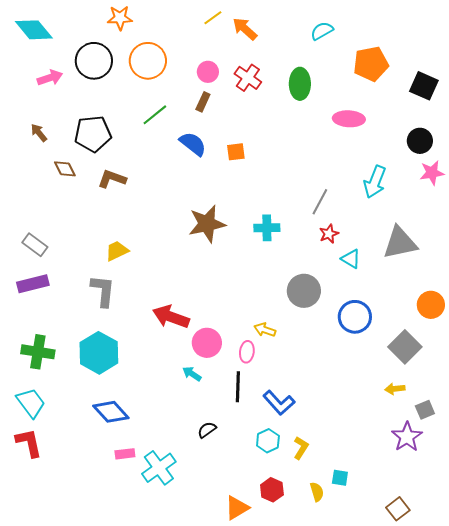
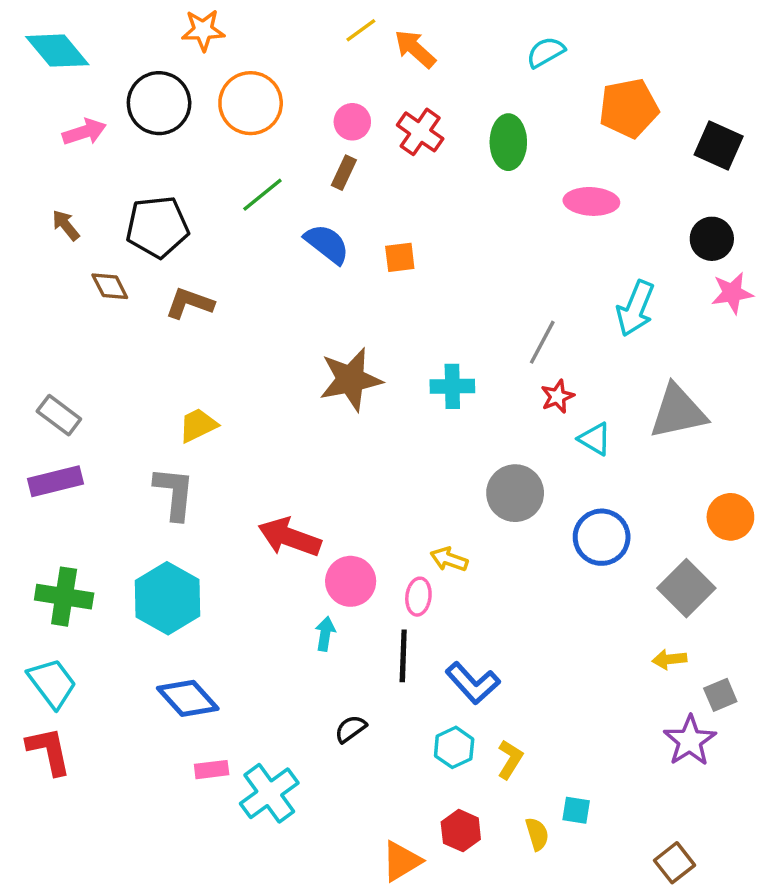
cyan arrow: (192, 374) -> (325, 634), turned 66

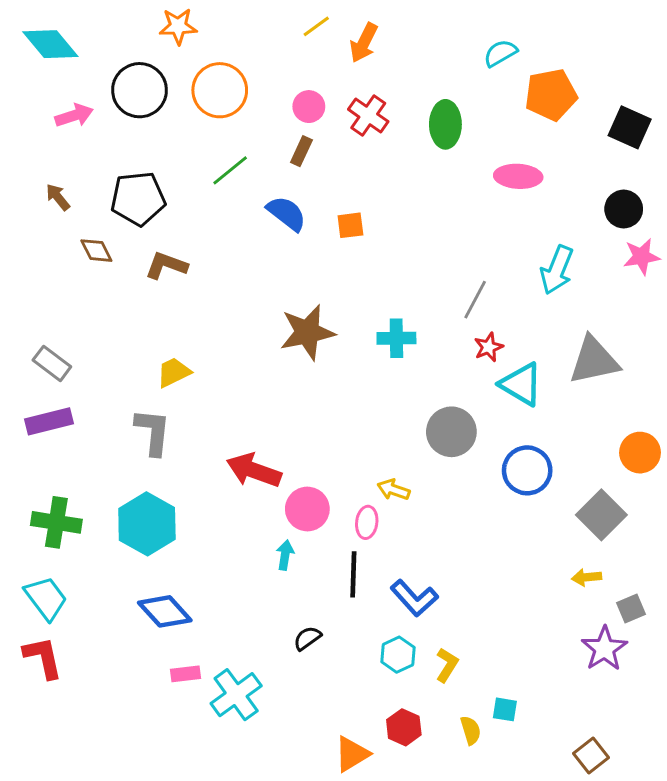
orange arrow: (415, 49) -> (364, 43), turned -105
cyan semicircle: (546, 52) -> (500, 53), moved
cyan triangle: (595, 439) -> (521, 384), size x1.5

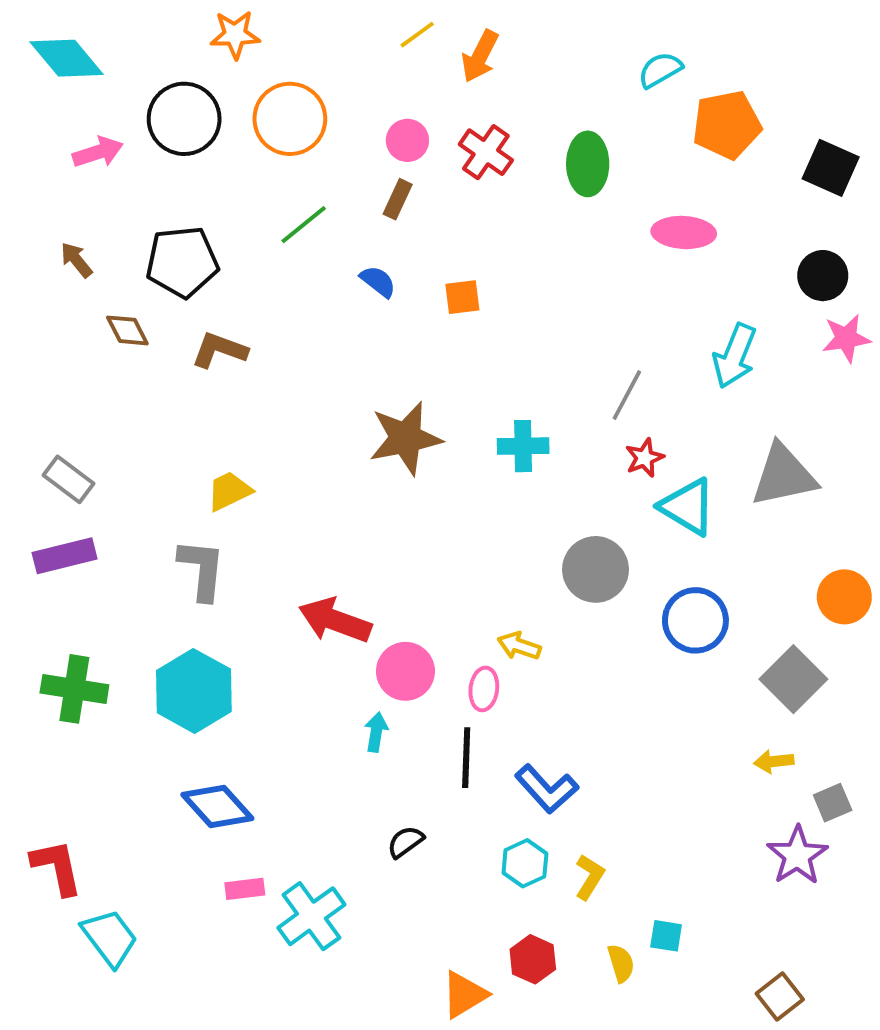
blue semicircle: (287, 213) -> (378, 281), size x0.7
cyan trapezoid: (46, 598) -> (110, 938), moved

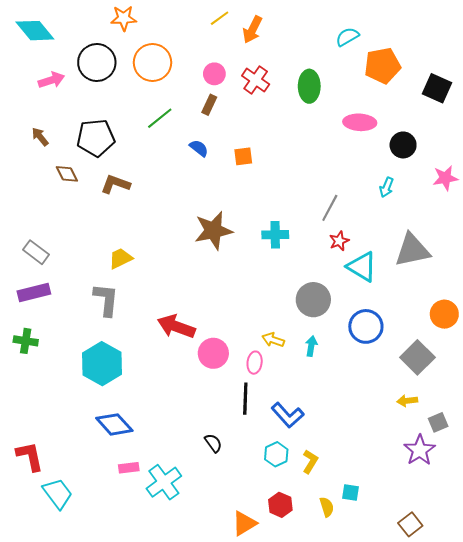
black circle: (823, 276) -> (403, 145), moved
cyan arrow: (735, 356) -> (387, 187), size x0.6
green cross: (74, 689) -> (26, 341), moved, size x0.7
cyan arrow: (376, 732) -> (311, 346), moved
black semicircle: (405, 842) -> (213, 443), turned 90

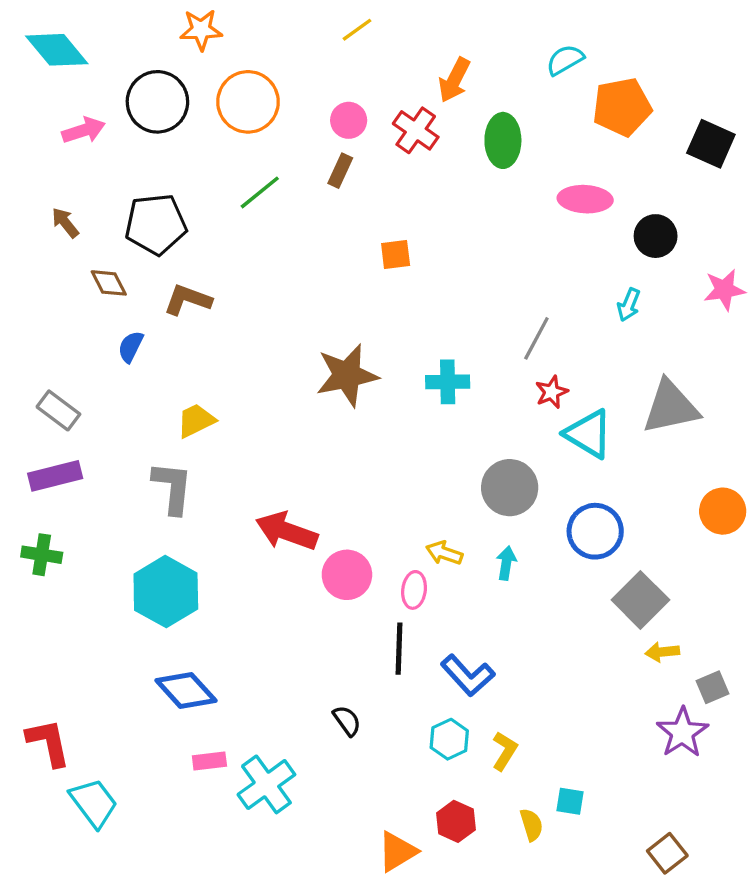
orange arrow: (253, 30) -> (454, 80), moved
blue semicircle: (199, 148) -> (131, 347), moved, turned -102
gray square: (417, 357) -> (640, 600), moved

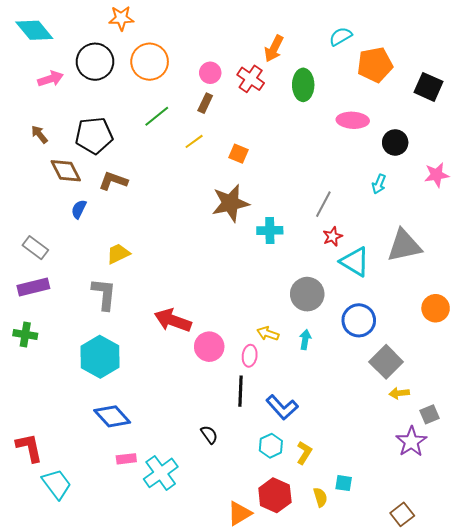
yellow line: (357, 30) -> (194, 141), moved
orange square: (396, 254) -> (239, 154), turned 30
brown diamond: (109, 283) -> (66, 171), size x1.4
brown star: (347, 375) -> (230, 203), moved
red hexagon: (456, 821) -> (275, 495), size x1.4

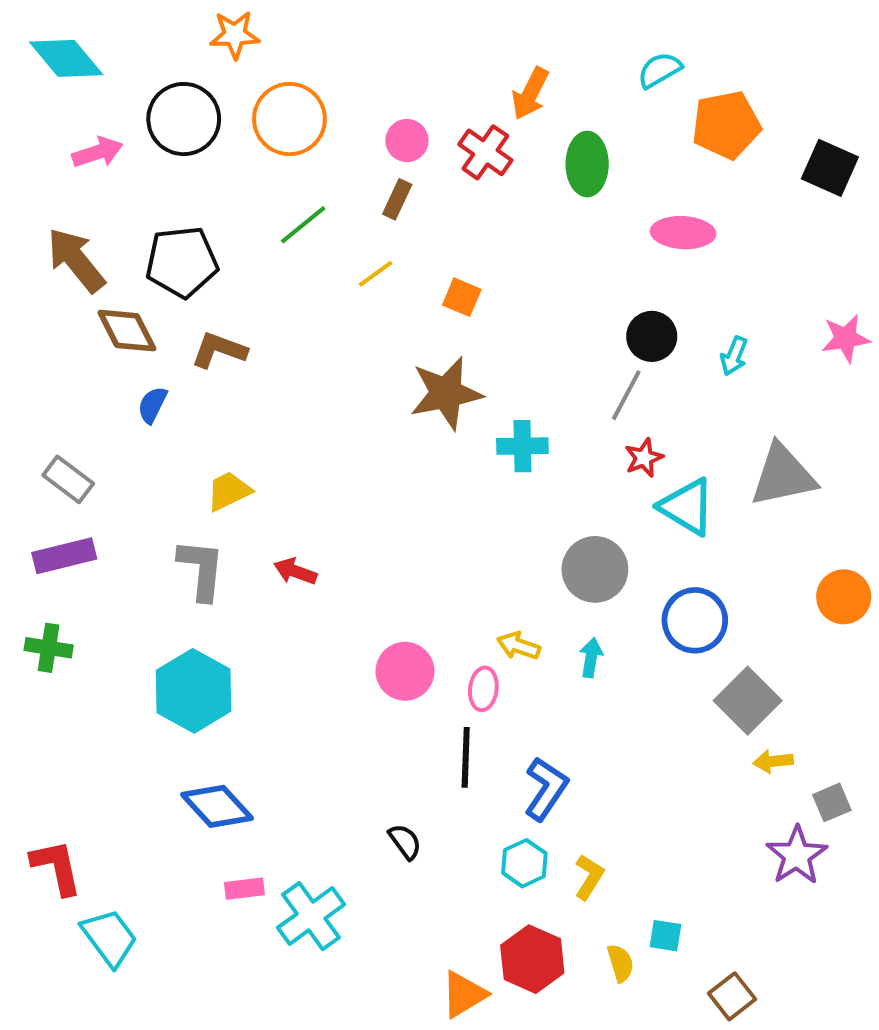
brown arrow: (39, 134) -> (76, 260), size x1.8
black circle: (395, 142) -> (652, 336), moved
red arrow: (173, 320) -> (295, 571), moved, size x0.6
blue L-shape: (282, 407) -> (546, 789), turned -104
brown square: (402, 514) -> (732, 996), moved

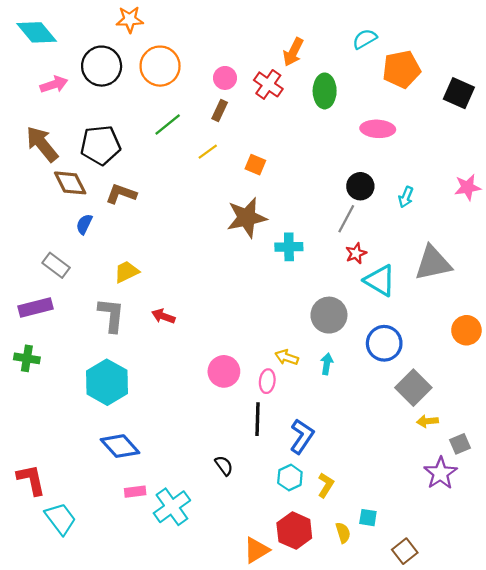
gray rectangle: (68, 479) -> (56, 265), moved

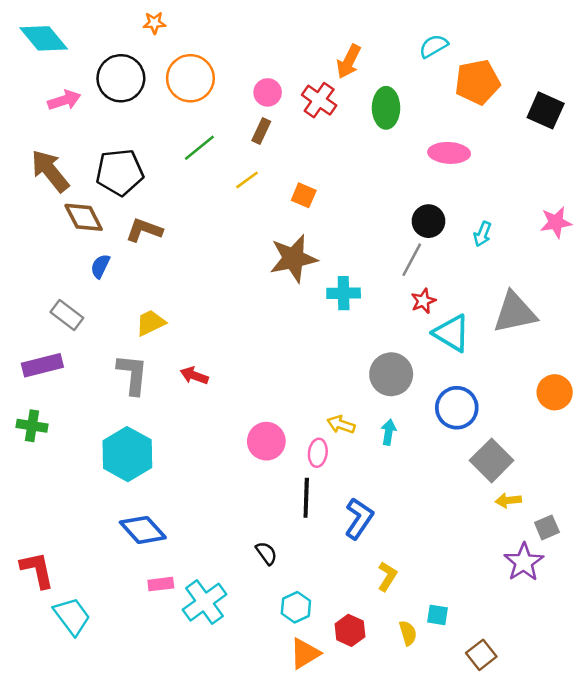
orange star: (130, 19) -> (154, 23), size x0.7
cyan hexagon: (290, 478) -> (296, 607), moved
red hexagon: (294, 531) -> (350, 630), size x0.7

